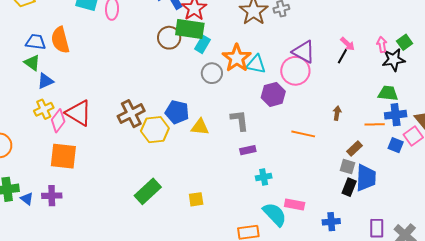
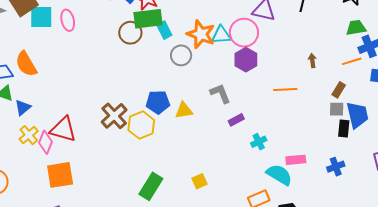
cyan rectangle: (202, 44) -> (164, 30), turned -42
pink circle: (295, 71) -> (244, 33), moved

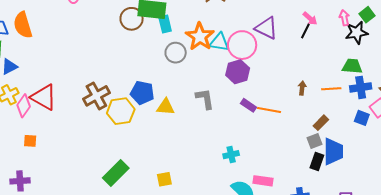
orange line: (352, 61) -> (331, 89), moved
gray square: (337, 109) -> (314, 141), turned -35
purple rectangle: (236, 120) -> (248, 105), moved, turned 49
orange square: (60, 175) -> (30, 141), size x0.5

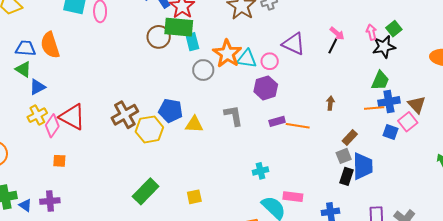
pink circle: (242, 45) -> (270, 61), size x0.6
green trapezoid: (352, 66) -> (380, 80), turned 110
orange line: (331, 89) -> (374, 108), moved
purple rectangle: (248, 105) -> (277, 121), turned -49

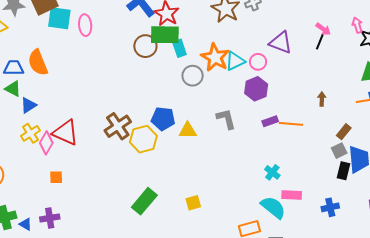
cyan triangle: (247, 59) -> (235, 61), turned -30
cyan cross: (261, 171) -> (272, 172), moved, turned -35

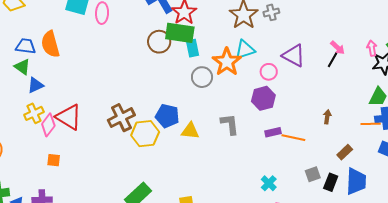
cyan triangle: (235, 61) -> (245, 50), moved
gray square: (339, 151) -> (313, 174), moved
black rectangle: (343, 171) -> (331, 182), moved

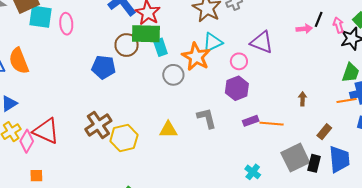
pink arrow: (338, 48) -> (304, 29), turned -42
black line: (332, 60) -> (319, 19), moved
blue pentagon: (167, 116) -> (104, 67), moved
gray square: (313, 174) -> (295, 158), size x1.8

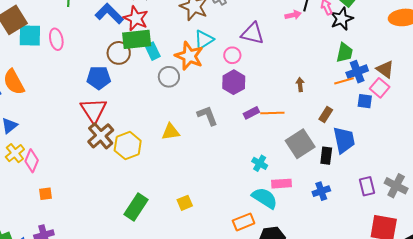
red triangle: (46, 131) -> (94, 110), moved, turned 40
black rectangle: (314, 163) -> (326, 156), moved

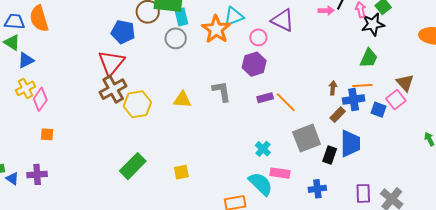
blue cross: (357, 72) -> (354, 100), moved
gray circle: (169, 77) -> (176, 38), moved
brown arrow: (300, 85) -> (333, 88), moved
orange line: (272, 113) -> (286, 102), turned 35

